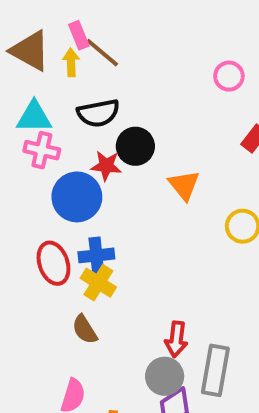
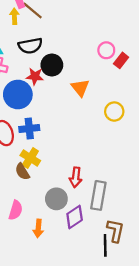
pink circle: (229, 76) -> (106, 50), moved
yellow cross: (98, 283) -> (30, 158), moved
gray circle: (165, 376) -> (56, 199), moved

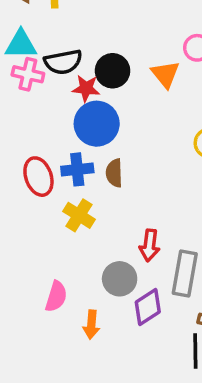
black semicircle: (30, 46) -> (63, 62), moved
orange triangle: (80, 88) -> (165, 74), moved
blue circle: (18, 95) -> (97, 124), moved
brown semicircle: (22, 172) -> (114, 173), moved, turned 30

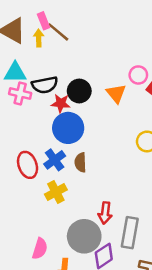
blue cross: (77, 169) -> (55, 160), turned -30
yellow cross: (79, 215) -> (56, 192), turned 30
gray circle: (120, 279) -> (84, 236), size x1.4

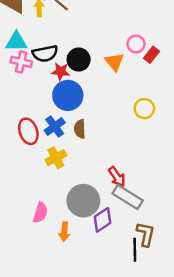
red arrow: (105, 213) -> (117, 177), moved, turned -42
gray rectangle: (130, 233) -> (128, 197), turned -68

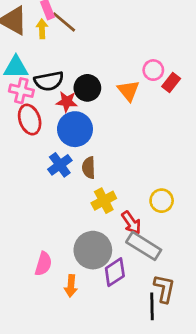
yellow circle: (144, 109) -> (162, 201), moved
red ellipse: (28, 131) -> (30, 120), moved
yellow cross: (56, 158) -> (104, 201), moved

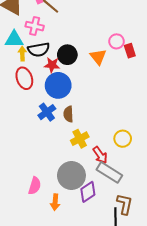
yellow arrow: (42, 29) -> (22, 54), moved
red rectangle: (171, 82) -> (130, 51), turned -56
pink cross: (21, 91) -> (35, 26), moved

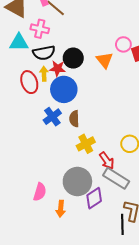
yellow arrow: (22, 54) -> (44, 74), moved

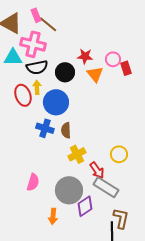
pink cross: (40, 29) -> (33, 44), size x1.4
red star: (58, 69) -> (85, 56), moved
blue cross: (52, 117) -> (45, 128), turned -36
pink semicircle: (40, 192) -> (33, 182), moved

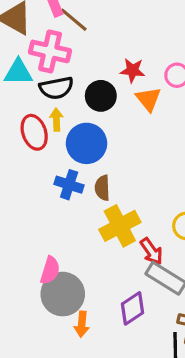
yellow cross: (77, 154) -> (120, 226), size x1.4
gray circle: (69, 190) -> (63, 294), moved

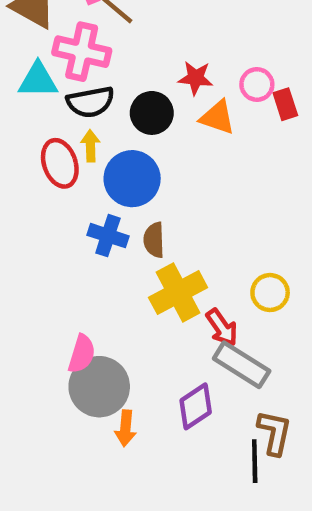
orange triangle: (148, 99) -> (217, 117), turned -32

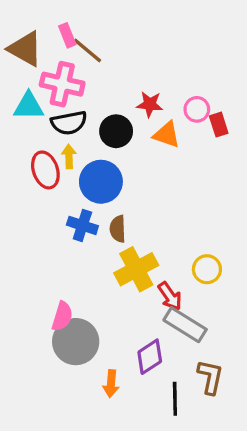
orange arrow: (125, 428) -> (111, 384), moved
black line: (255, 461) -> (175, 399), moved

